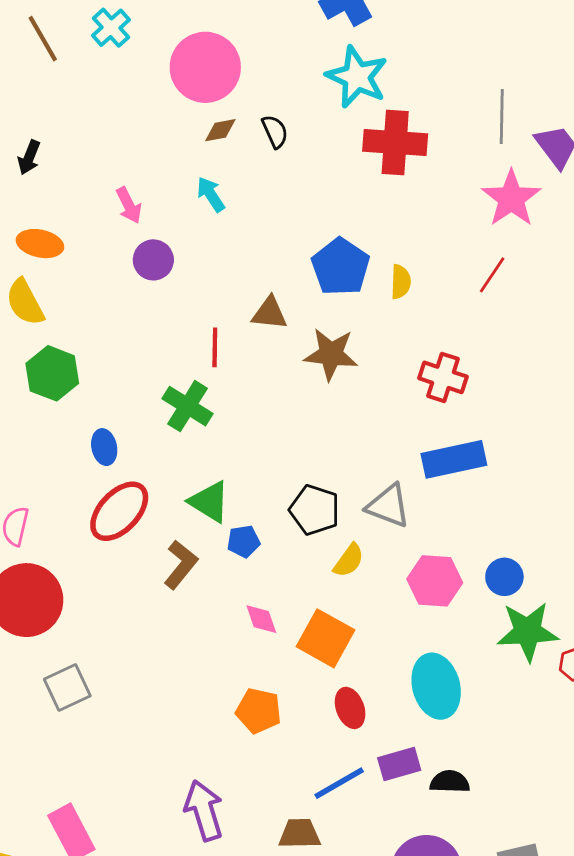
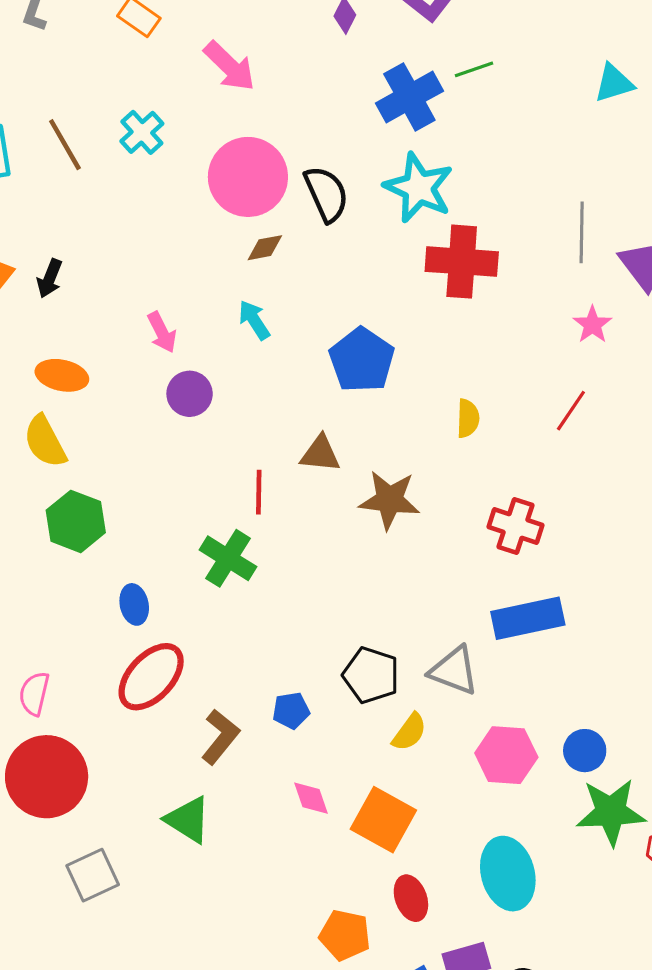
black semicircle: (275, 132) -> (326, 194), moved, size x1.5
pink star: (511, 198) -> (592, 325), size x0.6
blue pentagon: (341, 267) -> (362, 360), moved
green triangle: (209, 502) -> (188, 820), moved
orange pentagon: (259, 711) -> (345, 935), moved

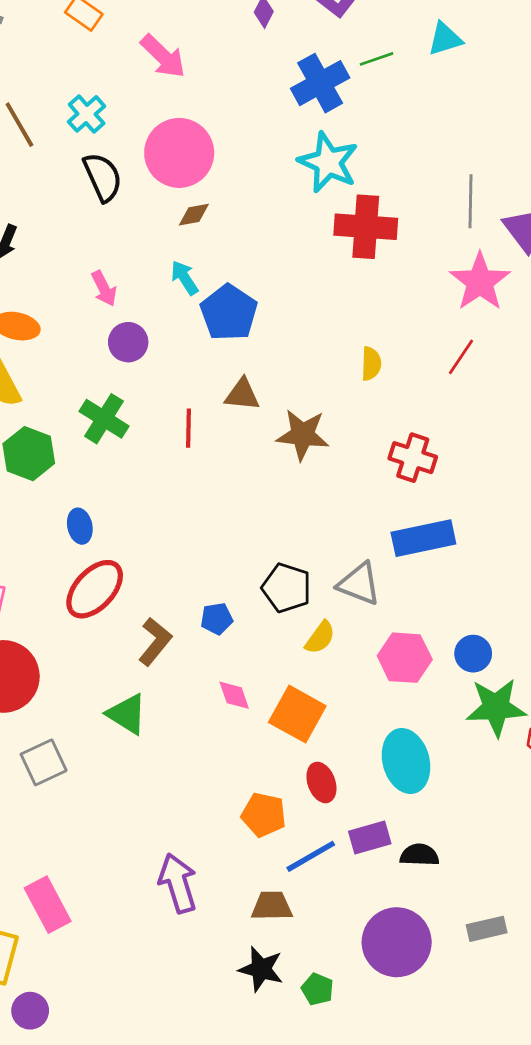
cyan triangle: (614, 83) -> (445, 39), moved
black semicircle: (326, 194) -> (103, 177), moved
pink star: (592, 325) -> (480, 282), size x1.8
blue pentagon: (362, 360) -> (229, 313), moved
green cross: (228, 558) -> (104, 419), moved

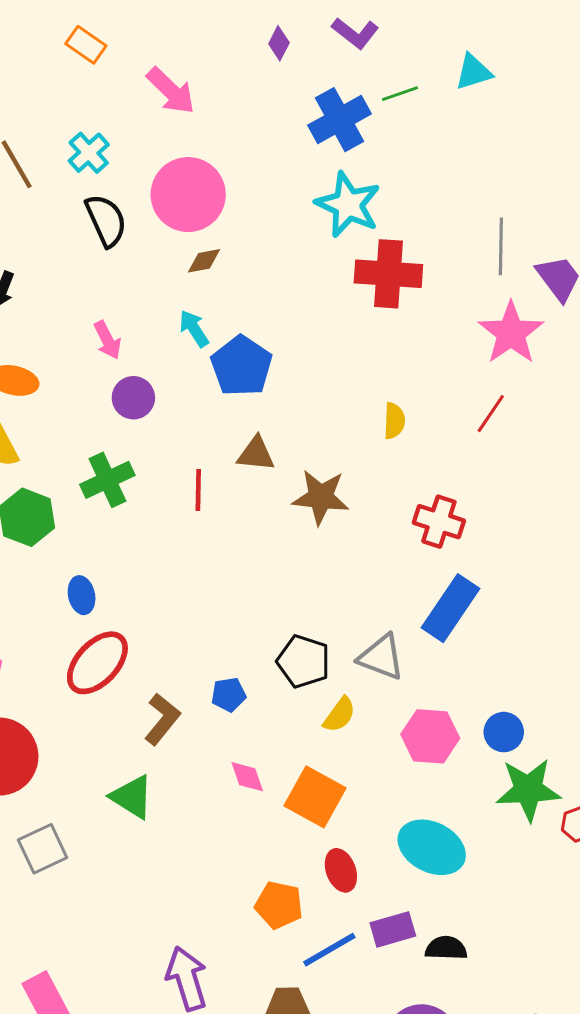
green cross: (104, 419) -> (107, 480), turned 33
blue rectangle: (423, 538) -> (450, 608), turned -44
cyan ellipse: (406, 761) -> (432, 847), turned -48

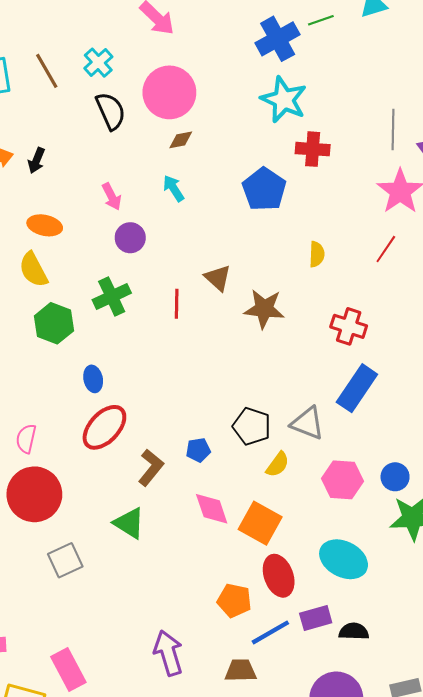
red cross: (388, 274) -> (313, 149), size x0.7
blue pentagon: (241, 366) -> (264, 189), moved
brown triangle: (256, 454) -> (218, 278), turned 36
pink diamond: (247, 777) -> (212, 509), size x1.4
red ellipse: (341, 870) -> (279, 576), size x1.4

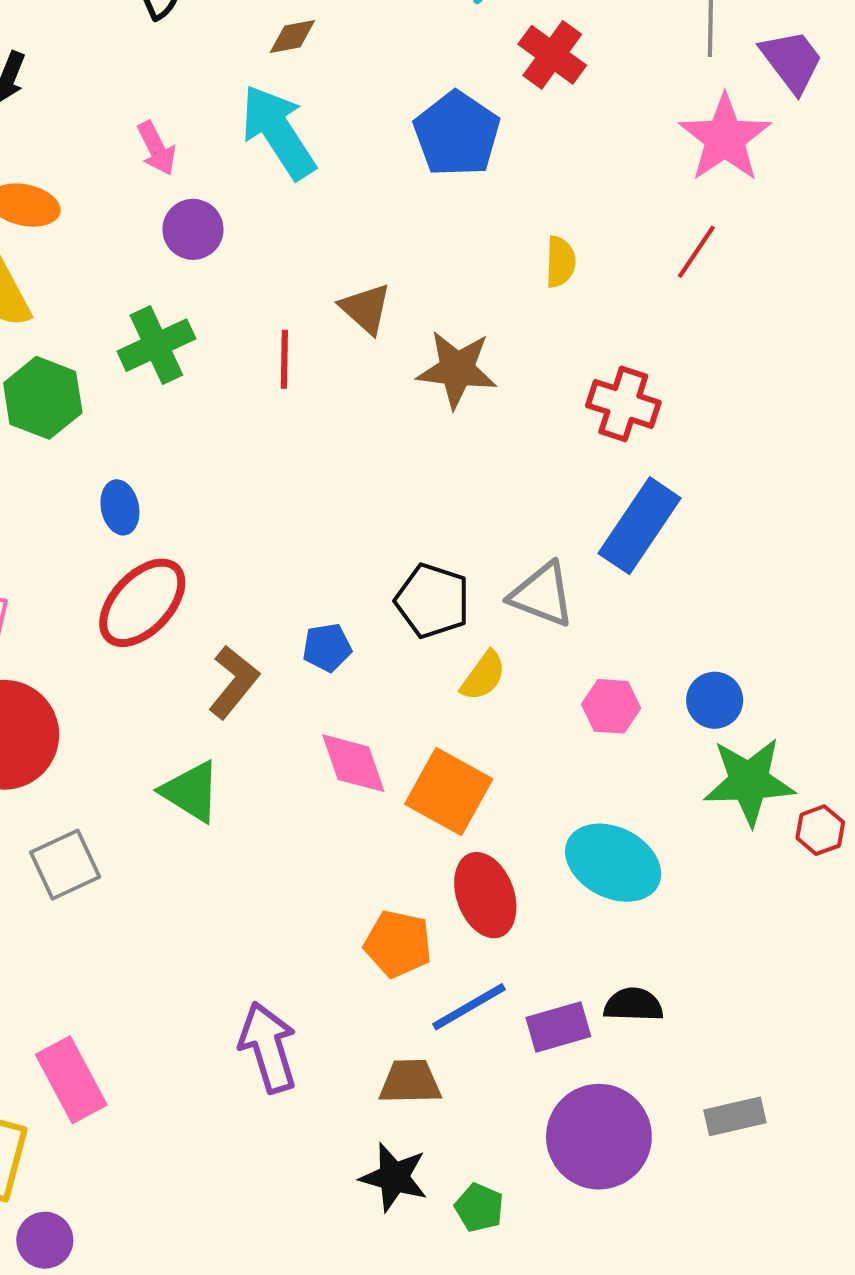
red cross: (313, 149) -> (552, 55), turned 32
cyan arrow: (174, 188) -> (278, 132), size x1.8
pink hexagon: (343, 480) -> (611, 706), size x0.7
purple rectangle: (316, 618) -> (558, 1027), moved

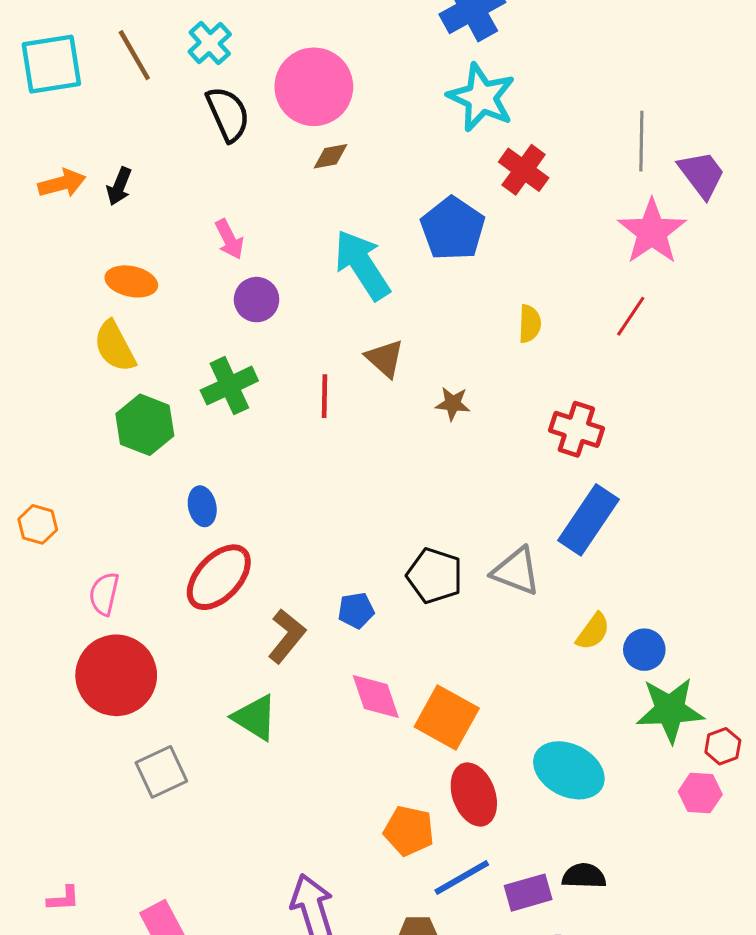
cyan arrow: (278, 132) -> (362, 265), moved
brown star: (457, 369) -> (453, 404), size x0.6
yellow semicircle: (483, 676) -> (593, 632), moved
pink hexagon: (611, 706) -> (700, 793), moved

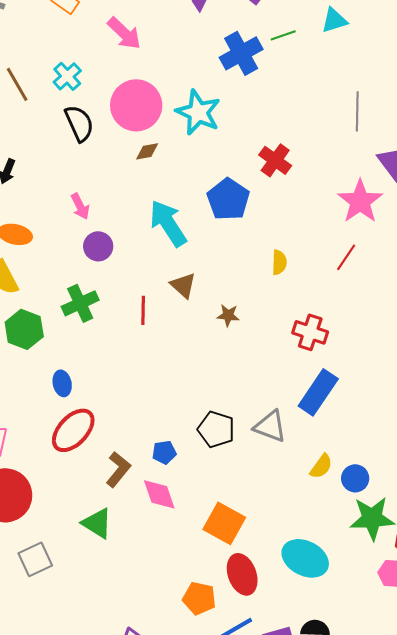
cyan star: (481, 97) -> (198, 112), moved
gray line: (641, 141) -> (357, 111), moved
pink diamond: (376, 696) -> (159, 494), moved

